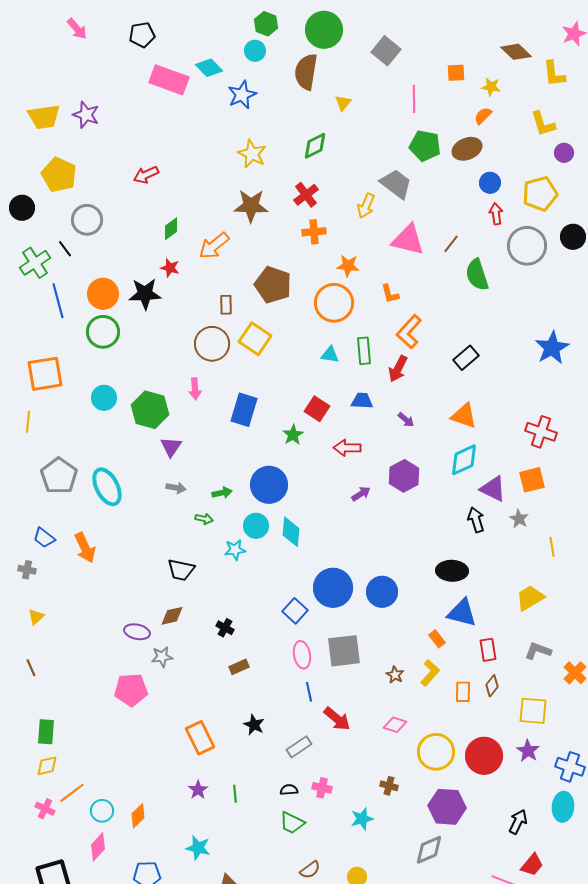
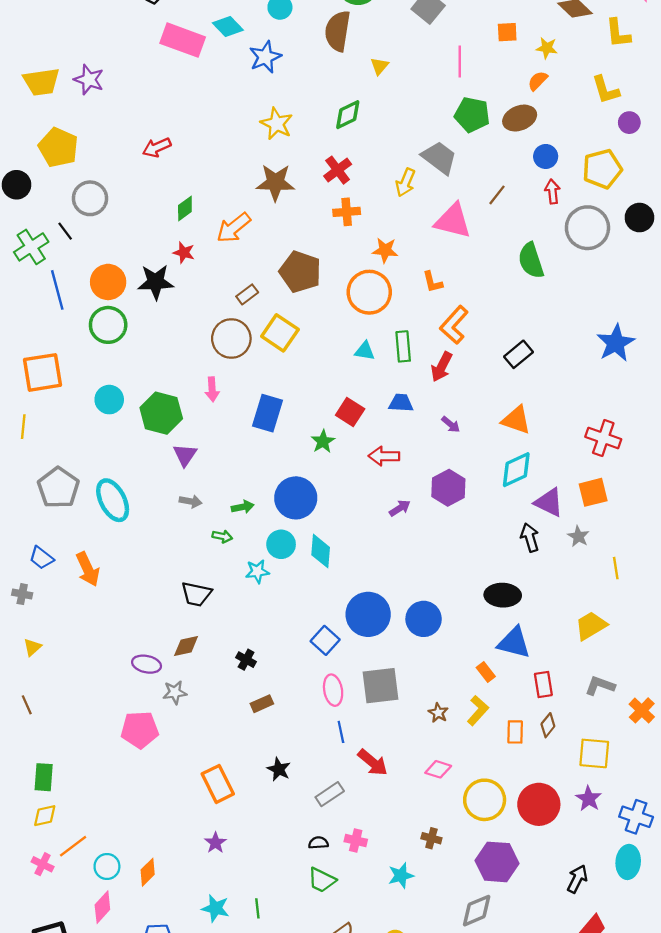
brown line: (451, 244) -> (497, 195), moved
brown rectangle: (226, 305) -> (247, 294), turned 54
green line: (235, 794) -> (257, 908), moved

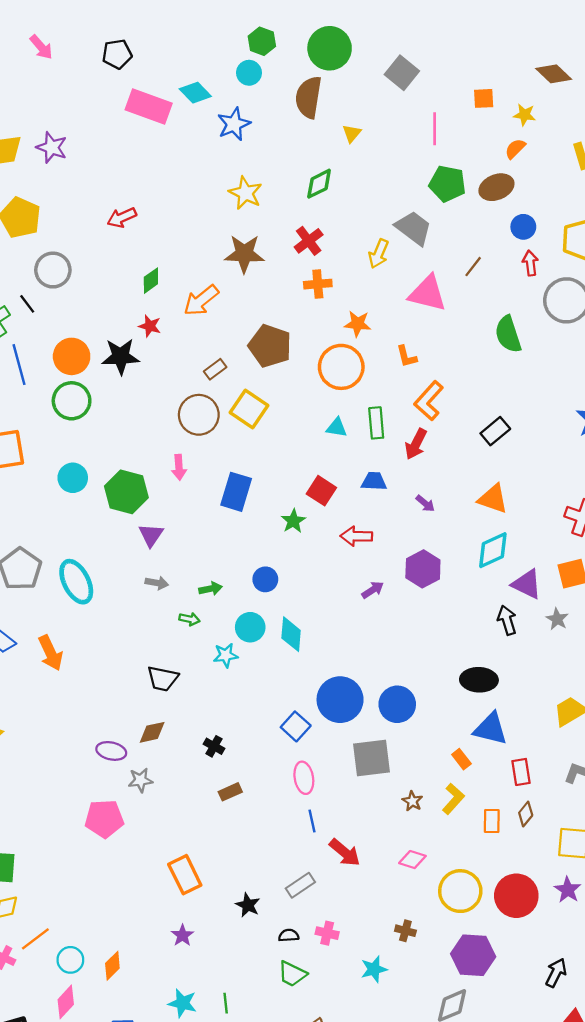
blue circle: (296, 498) -> (265, 579), size x0.6
gray square: (381, 686) -> (372, 758), moved
black star: (279, 769) -> (248, 905), moved

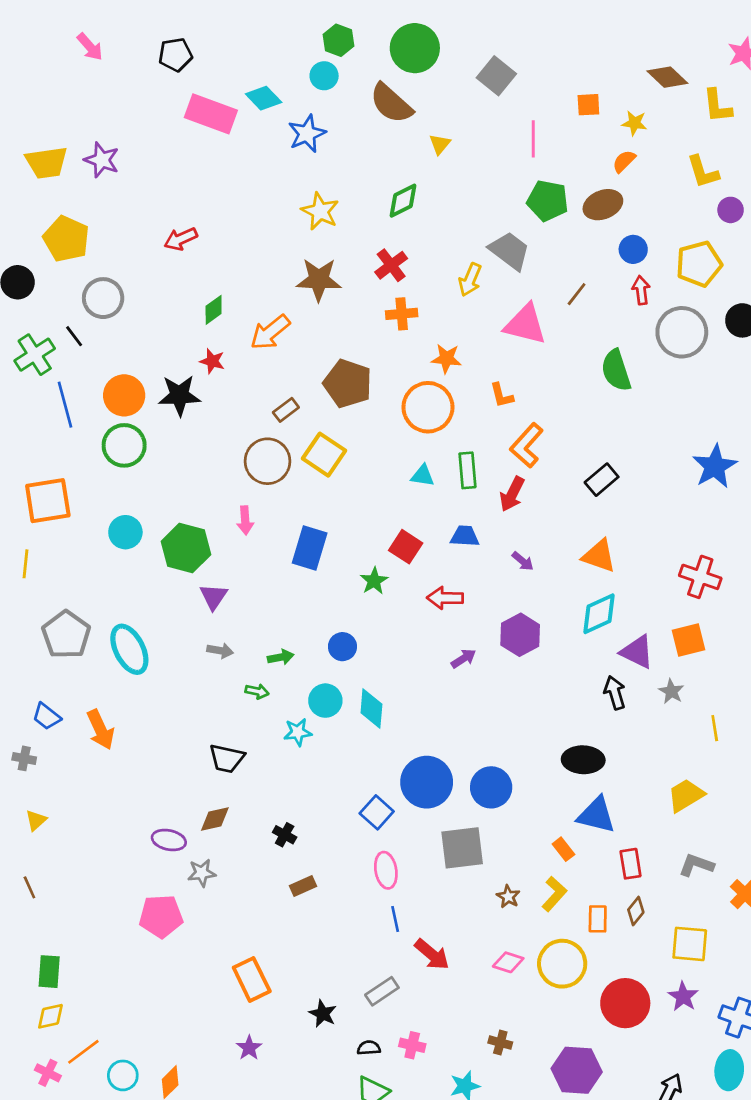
brown semicircle: (309, 97) -> (391, 103), turned -57
yellow circle: (460, 891) -> (562, 964), moved

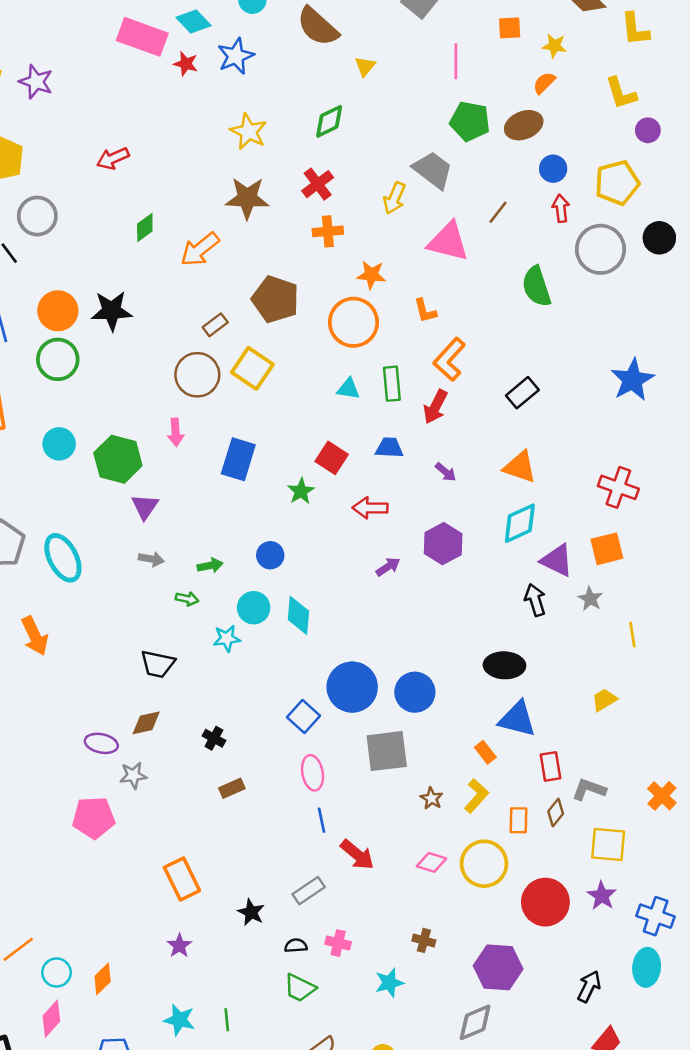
red star: (212, 361) -> (186, 64), moved
yellow trapezoid: (686, 795) -> (604, 700), size x0.7
gray L-shape: (696, 865) -> (589, 789), moved

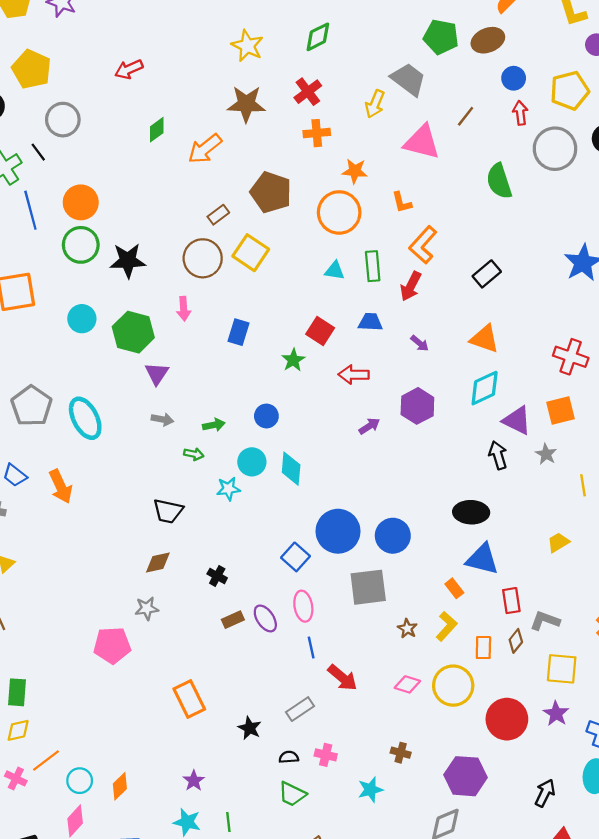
black star: (112, 311) -> (128, 261), moved
blue rectangle: (238, 459) -> (238, 332), size x0.7
purple ellipse: (101, 743) -> (265, 618), moved, turned 44
purple star: (179, 946) -> (194, 781), moved

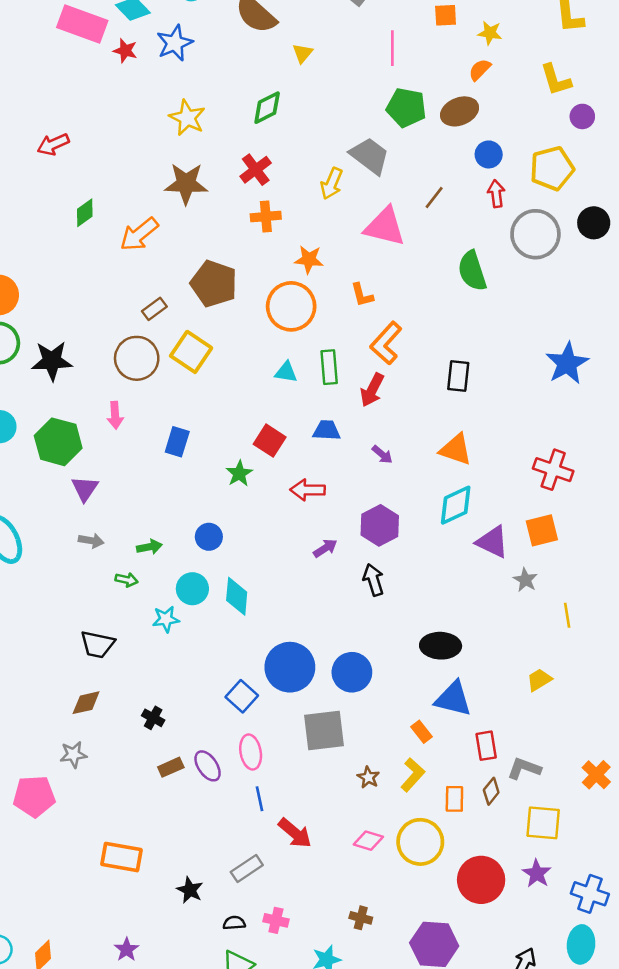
black rectangle: (487, 274) -> (458, 376), turned -44
black arrow: (498, 455) -> (373, 580), moved
orange rectangle: (189, 699) -> (121, 857), turned -54

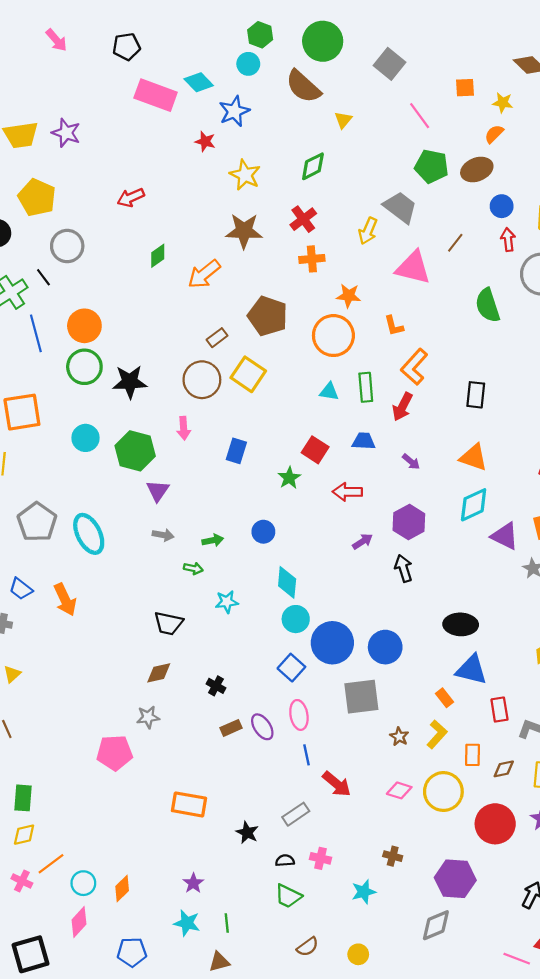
pink line: (392, 48) -> (420, 116), turned -36
red star: (125, 51) -> (205, 141), moved
cyan circle: (192, 589) -> (296, 619), moved
brown diamond: (491, 791) -> (504, 769), moved, turned 40

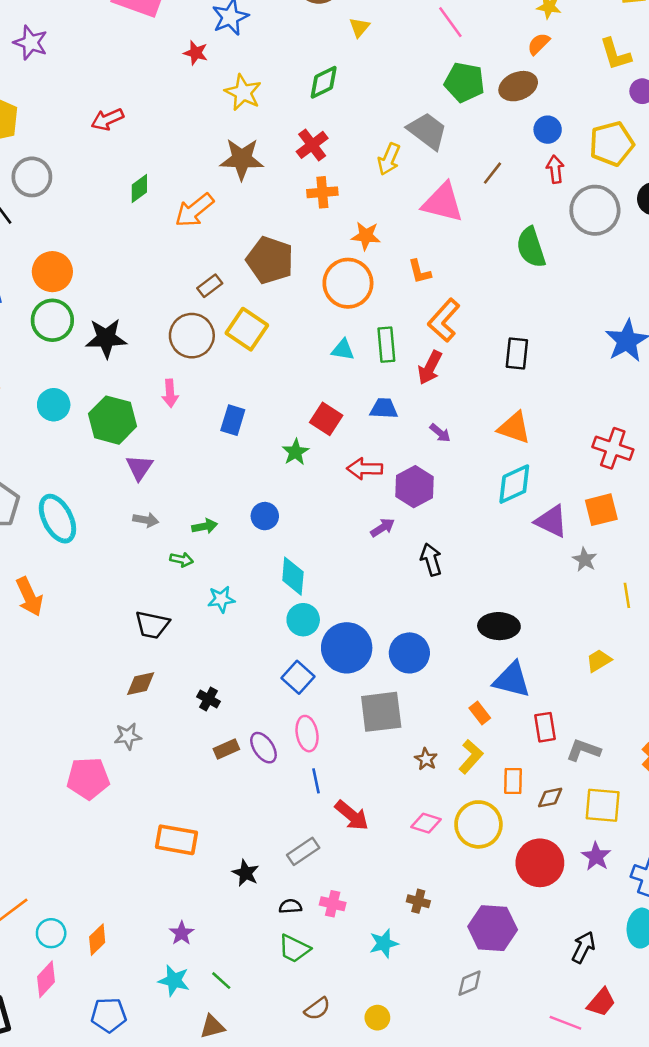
purple hexagon: (409, 522) -> (414, 487), moved
green line: (227, 923) -> (221, 981), turned -42
gray diamond: (436, 925) -> (470, 983), size x0.7

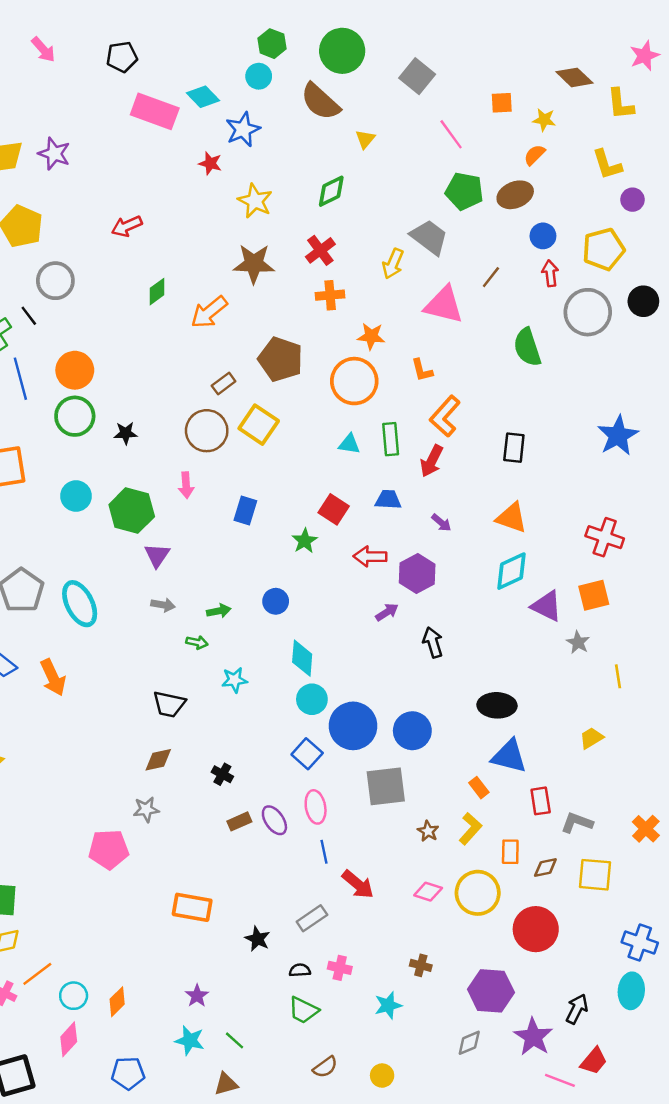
black star: (106, 338) -> (126, 433), size x0.6
purple star: (596, 856) -> (533, 1037), moved, size x1.4

